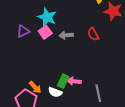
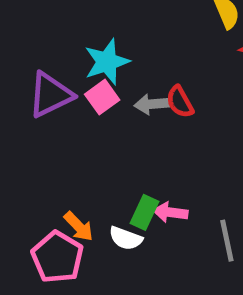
cyan star: (47, 17) -> (107, 62), turned 30
purple triangle: (23, 31) -> (50, 95), size x1.5
red semicircle: (93, 34) -> (180, 102), moved

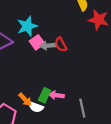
pink square: (102, 97) -> (37, 42), moved
orange arrow: (79, 227) -> (25, 99), moved

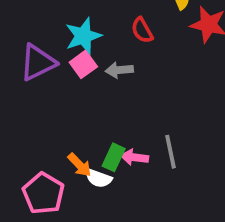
pink square: (37, 42) -> (83, 64), moved
red semicircle: (61, 44) -> (142, 30), moved
gray line: (82, 108) -> (171, 152), moved

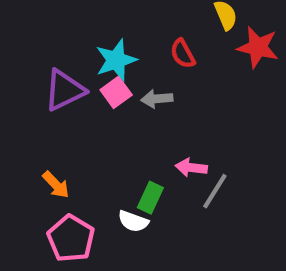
gray line: (171, 152) -> (215, 191), turned 44
pink arrow: (135, 157) -> (191, 168), moved
orange arrow: (79, 165) -> (56, 185), moved

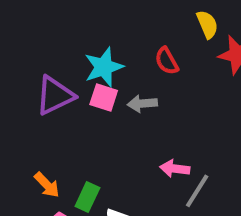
pink square: (116, 92) -> (104, 97), turned -36
green rectangle: (150, 198) -> (87, 197), moved

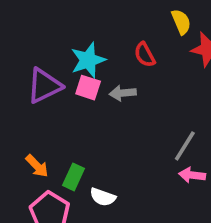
pink arrow: (175, 169) -> (192, 175), moved
gray line: (197, 191) -> (185, 146), moved

